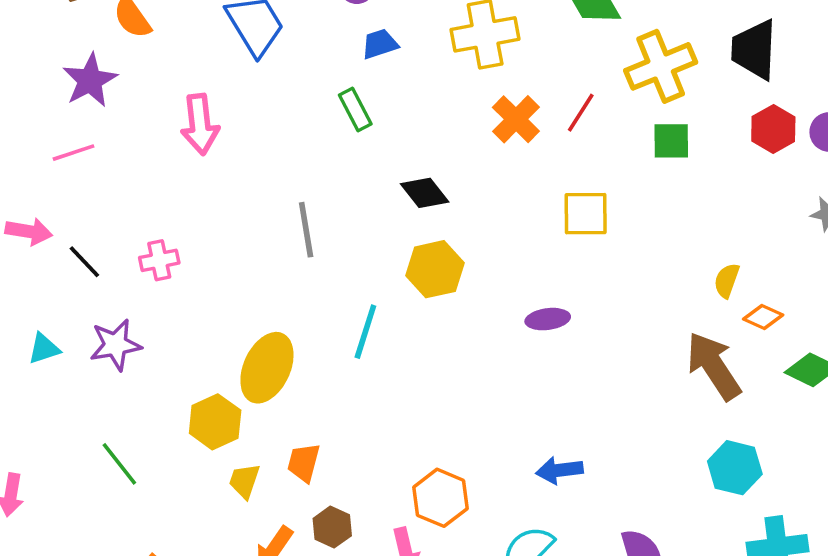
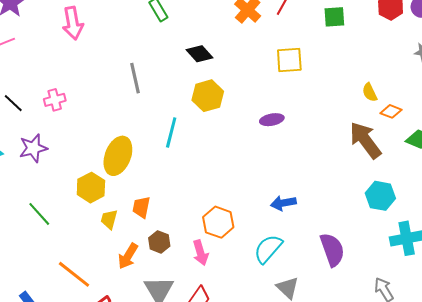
yellow semicircle: (727, 281) -> (370, 92), turned -42

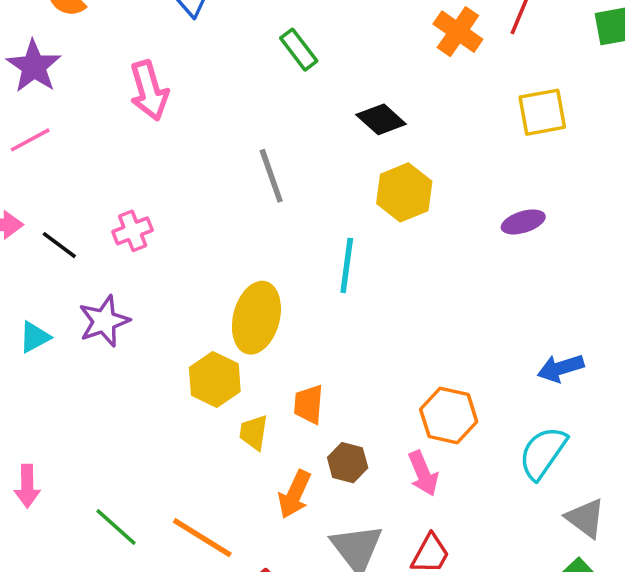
green line: (39, 214) -> (116, 527), moved

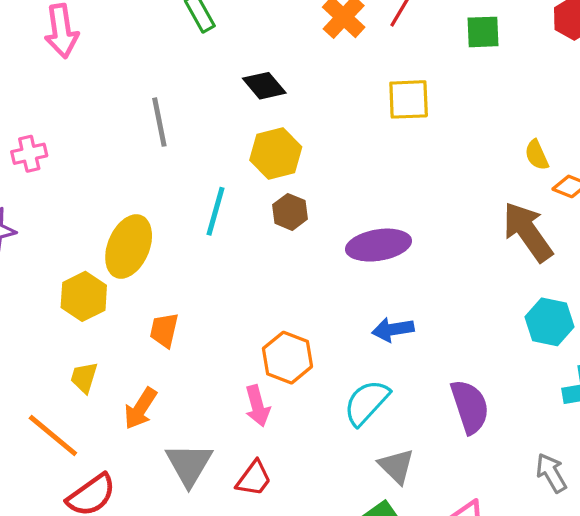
purple ellipse: (523, 222) -> (379, 245), moved, size x1.6
yellow trapezoid: (254, 432) -> (84, 377), moved
brown hexagon: (348, 463) -> (290, 212), moved

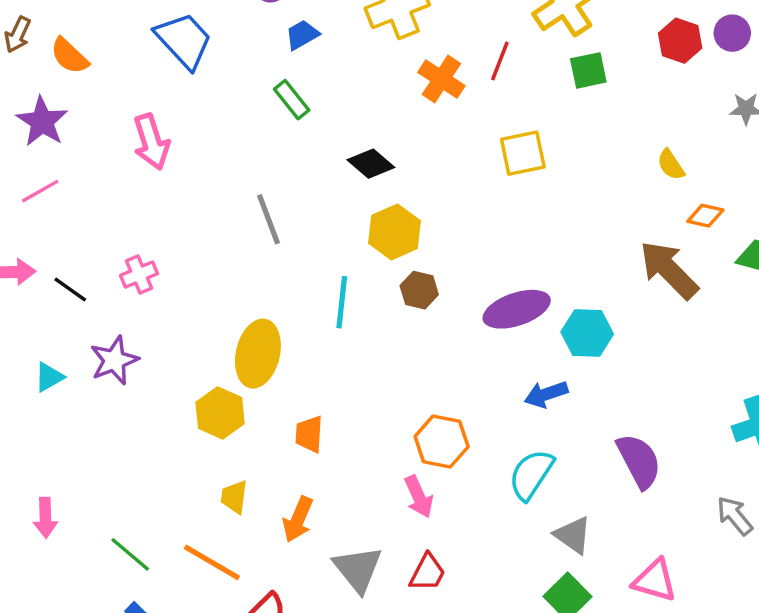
yellow semicircle: (537, 155) -> (671, 165), moved
cyan hexagon: (549, 322) -> (587, 333), moved

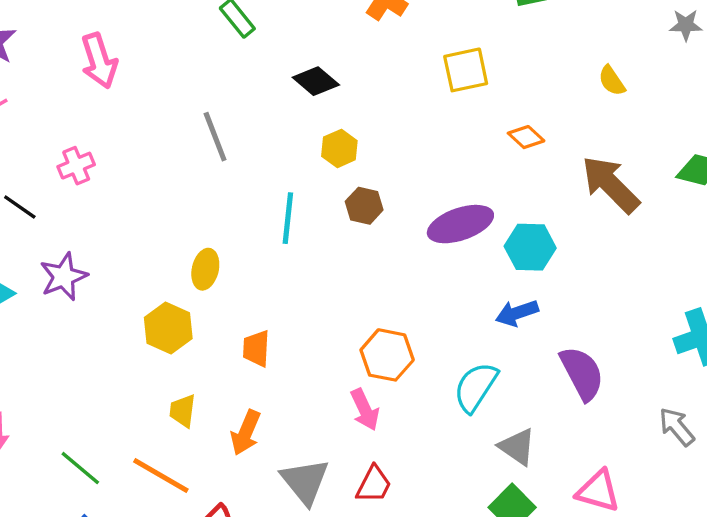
orange diamond: (705, 216) -> (526, 137), moved, turned 30
yellow hexagon: (394, 232) -> (339, 148), size x0.7
pink cross: (139, 275) -> (76, 166), moved
yellow ellipse: (258, 354) -> (205, 269), size x0.6
blue arrow: (546, 394) -> (517, 313), moved

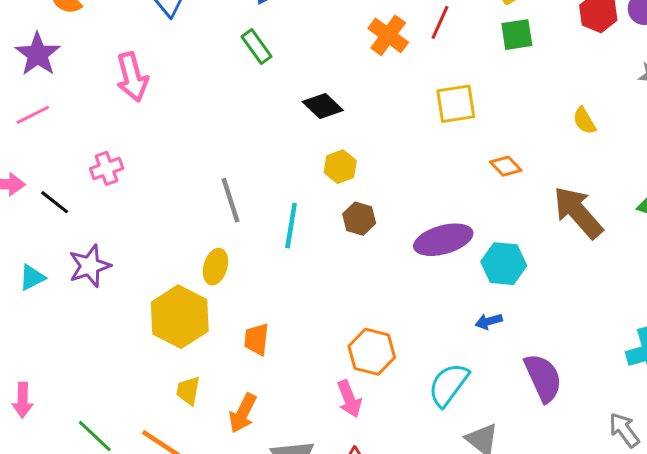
gray line: (215, 137) -> (231, 200), moved
blue arrow: (517, 313) -> (489, 321), size x0.7
yellow hexagon: (168, 328) -> (180, 317), size x1.4

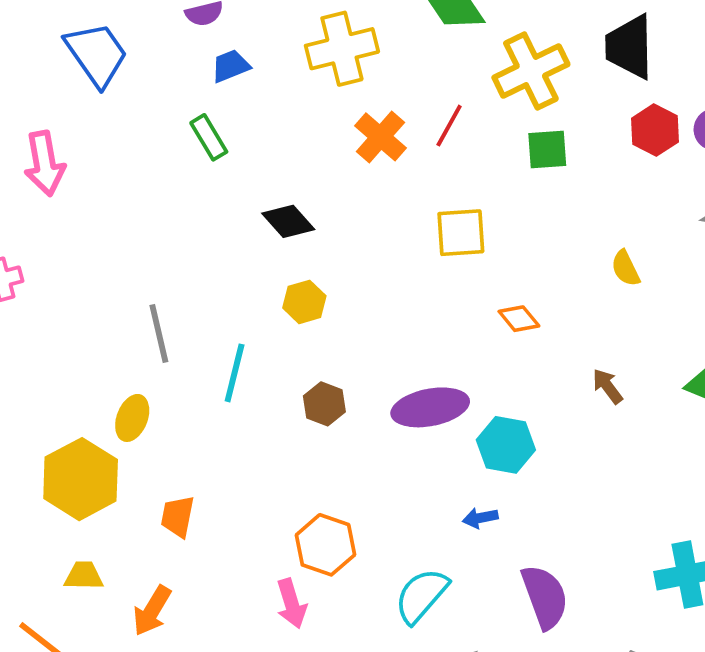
brown arrow: (578, 212) -> (607, 386), size x0.5
brown hexagon: (359, 219) -> (324, 404), moved
yellow trapezoid: (188, 391) -> (84, 576), turned 76

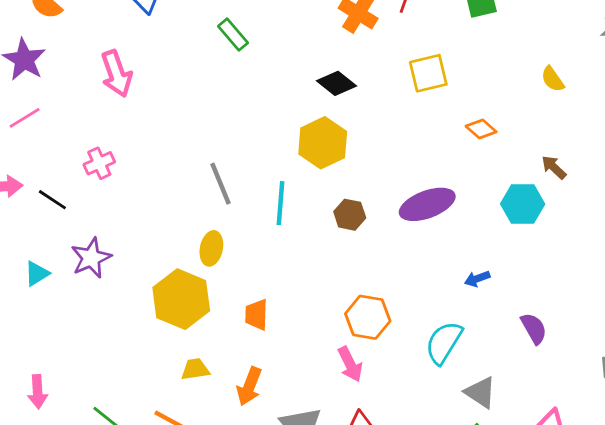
black diamond: (288, 221) -> (337, 83), moved
yellow hexagon: (304, 302) -> (323, 143), size x1.6
cyan hexagon: (506, 445) -> (523, 204), moved
purple semicircle: (545, 597) -> (534, 328), size x0.7

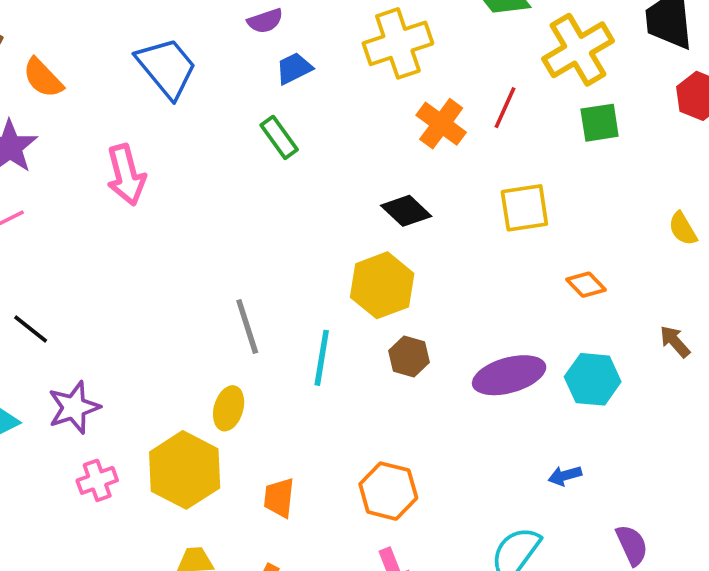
pink cross: (99, 163) -> (97, 480), moved
cyan hexagon: (523, 204) -> (593, 379), moved
brown hexagon: (350, 215) -> (409, 356), moved
orange hexagon: (368, 317) -> (388, 491), moved

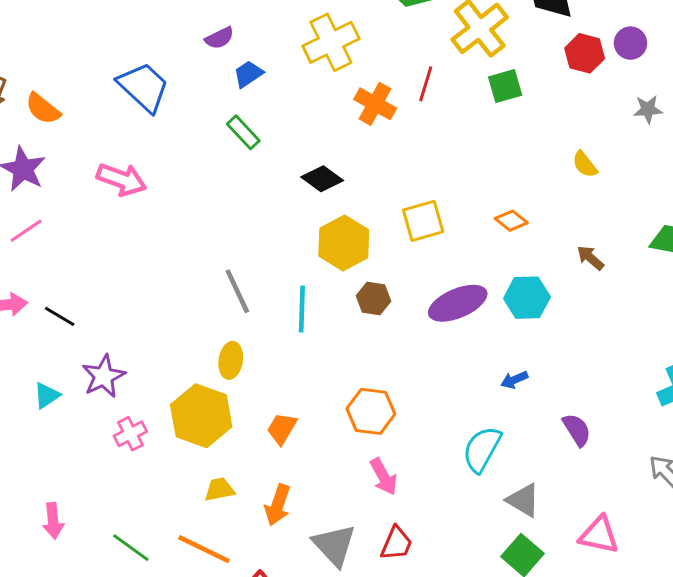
pink arrow: (126, 175) -> (122, 179), turned -48
yellow square: (524, 208) -> (423, 221), moved
black diamond: (406, 211) -> (322, 179), moved
orange trapezoid: (279, 498) -> (282, 429), turned 32

